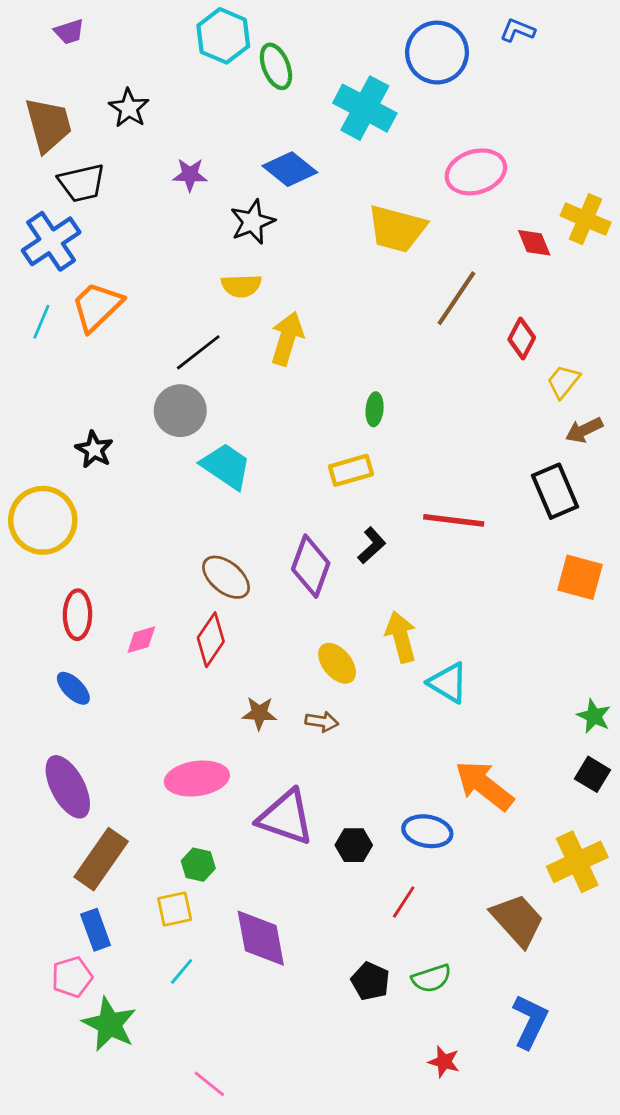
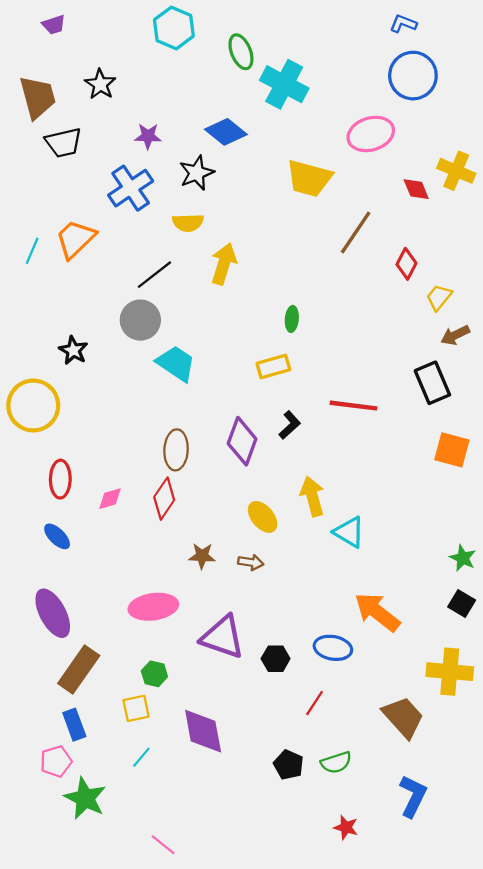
blue circle: (437, 53) -> (413, 76), moved
green ellipse: (276, 66) -> (241, 52), moved
blue cross: (51, 241) -> (131, 188), moved
brown ellipse: (226, 577) -> (176, 450), turned 54
yellow cross: (577, 862) -> (450, 672), turned 30

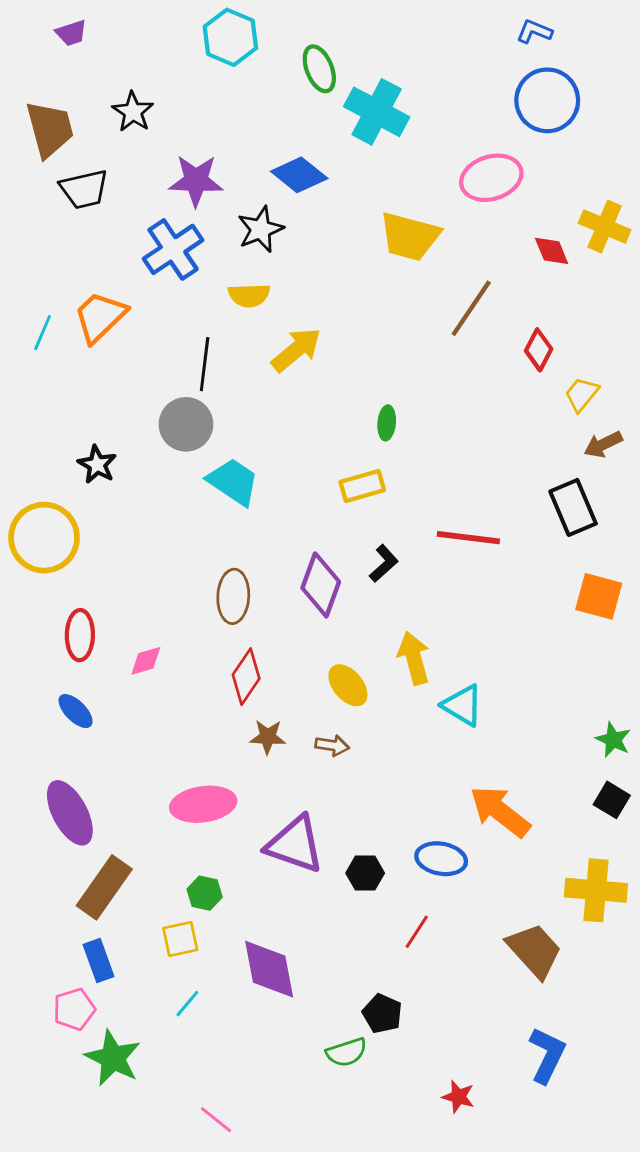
purple star: (148, 136) -> (196, 181), size x1.5
yellow arrow: (224, 264) -> (296, 350), turned 33
black line: (154, 275) -> (205, 364), turned -45
red diamond: (164, 499) -> (246, 677), moved
green semicircle: (336, 763) -> (347, 1052), moved

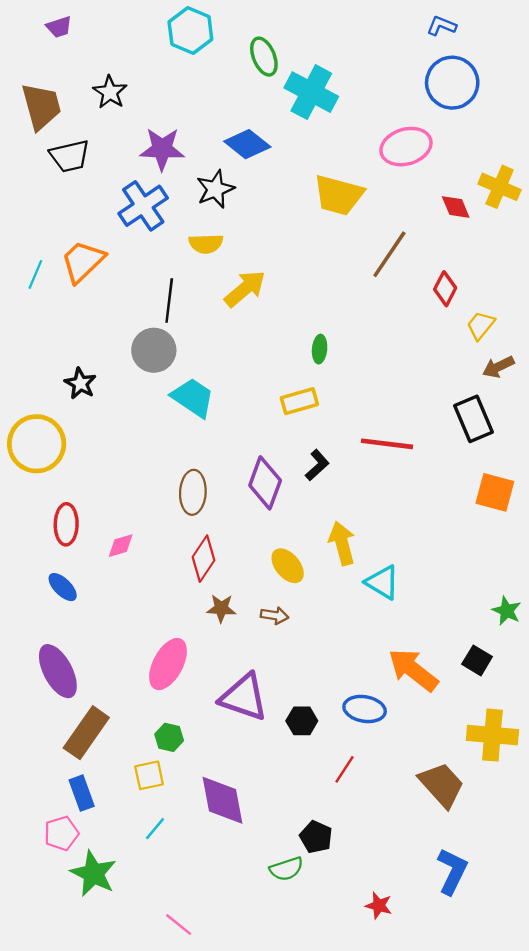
black square: (612, 800) -> (477, 660), moved
pink ellipse: (203, 804) -> (168, 664), turned -54

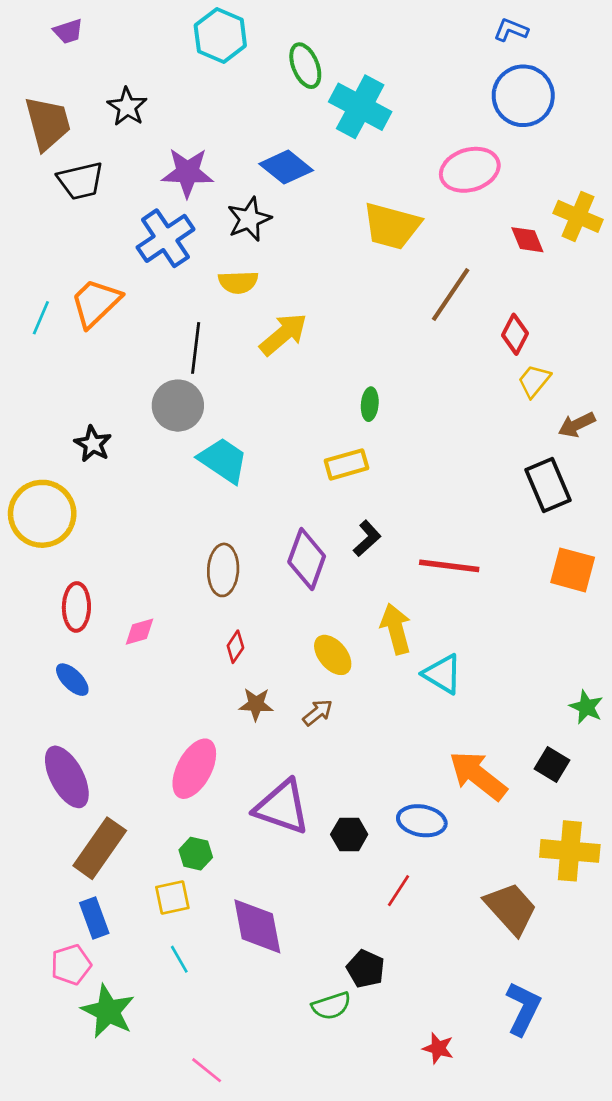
yellow trapezoid: (481, 325) -> (534, 381), moved
red line: (387, 444) -> (449, 566), moved
red diamond: (204, 559) -> (235, 647), size x0.6
brown arrow: (275, 615) -> (318, 713), turned -48
cyan line: (155, 829) -> (179, 959), turned -70

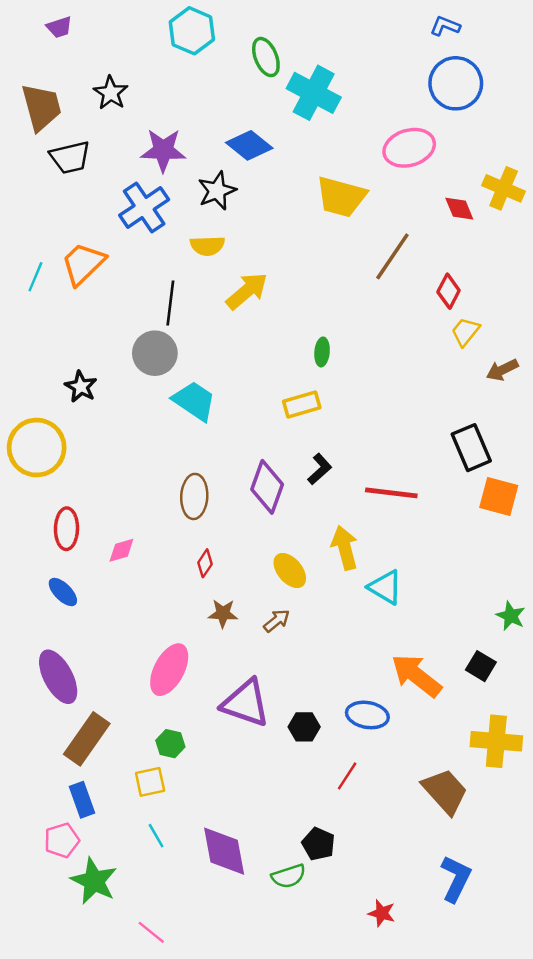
black rectangle: (548, 485) -> (471, 448), moved
purple diamond: (257, 926) -> (224, 851), moved
pink line: (207, 1070) -> (151, 932), moved

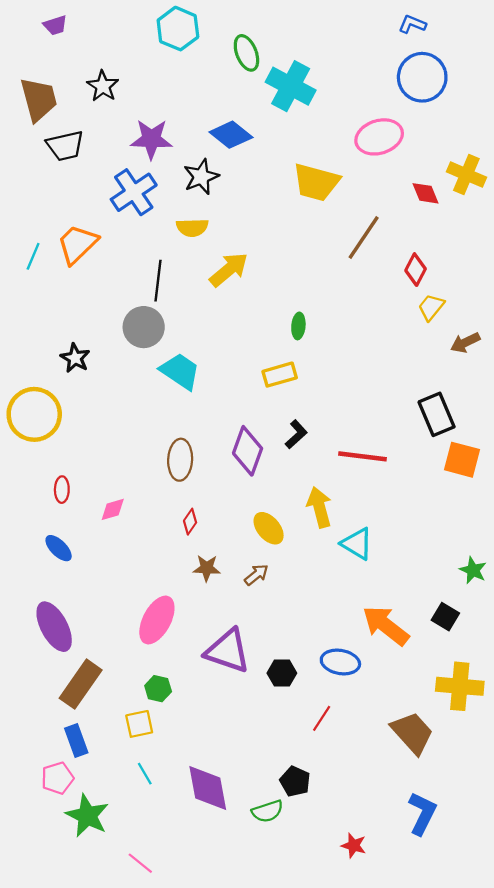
red ellipse: (66, 529) -> (62, 490), size x0.7

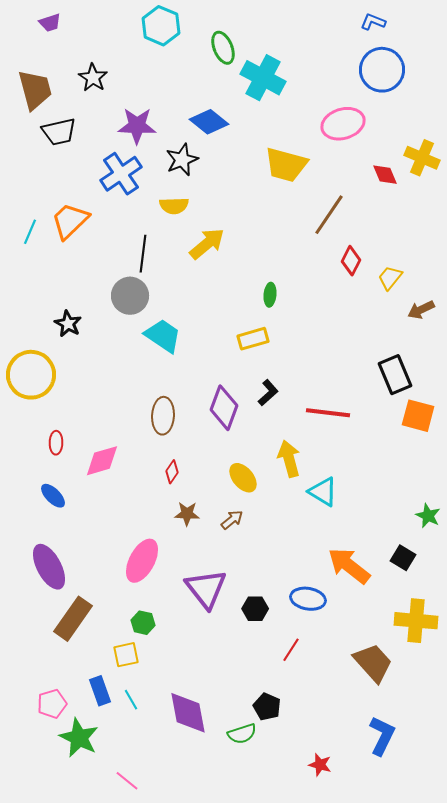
red diamond: (416, 270) -> (351, 261), moved
pink diamond: (113, 509) -> (102, 461), size x1.5
purple triangle: (228, 651) -> (206, 589), turned 33
blue rectangle: (76, 740) -> (100, 691), moved

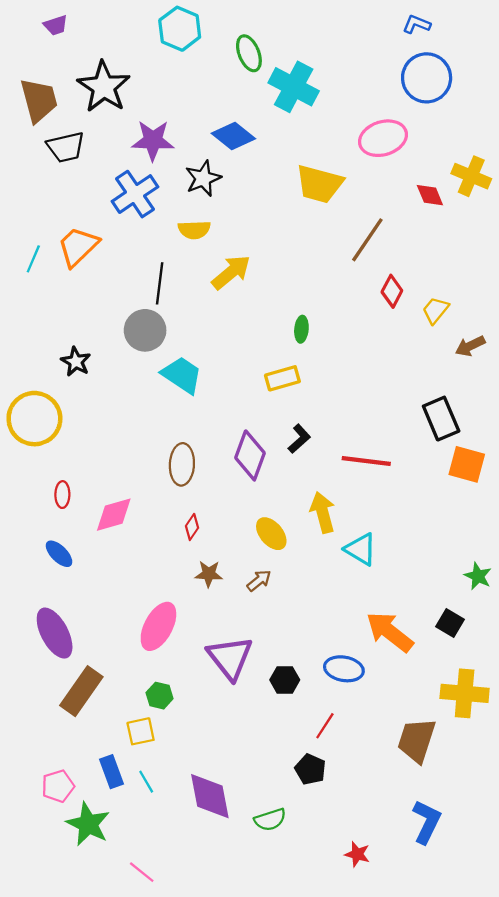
black star: (93, 78) -> (104, 87), size x1.6
brown trapezoid: (373, 663) -> (417, 740), turned -120
black pentagon: (267, 707) -> (310, 769), moved

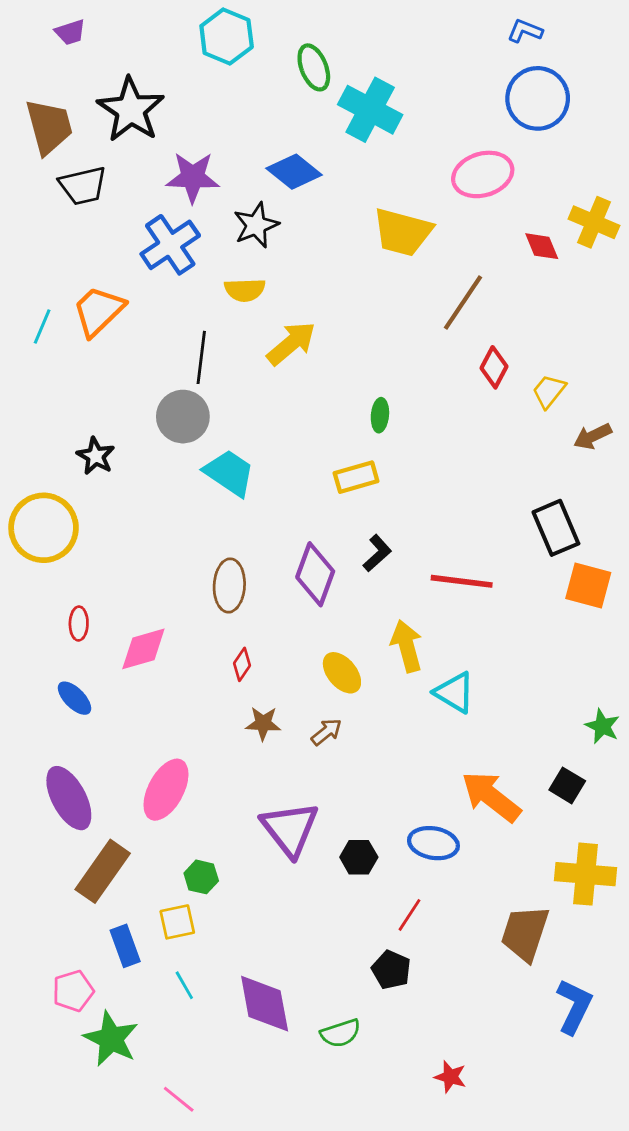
pink ellipse: (158, 626) -> (166, 790), moved
blue rectangle: (112, 772) -> (125, 946), moved
blue L-shape: (427, 822) -> (574, 1006), moved

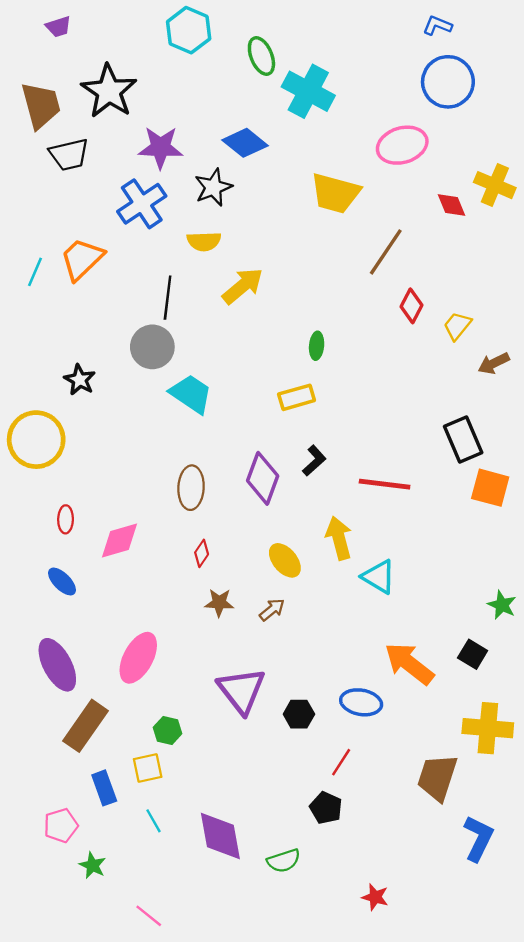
green star: (111, 1039) -> (93, 865), size x0.6

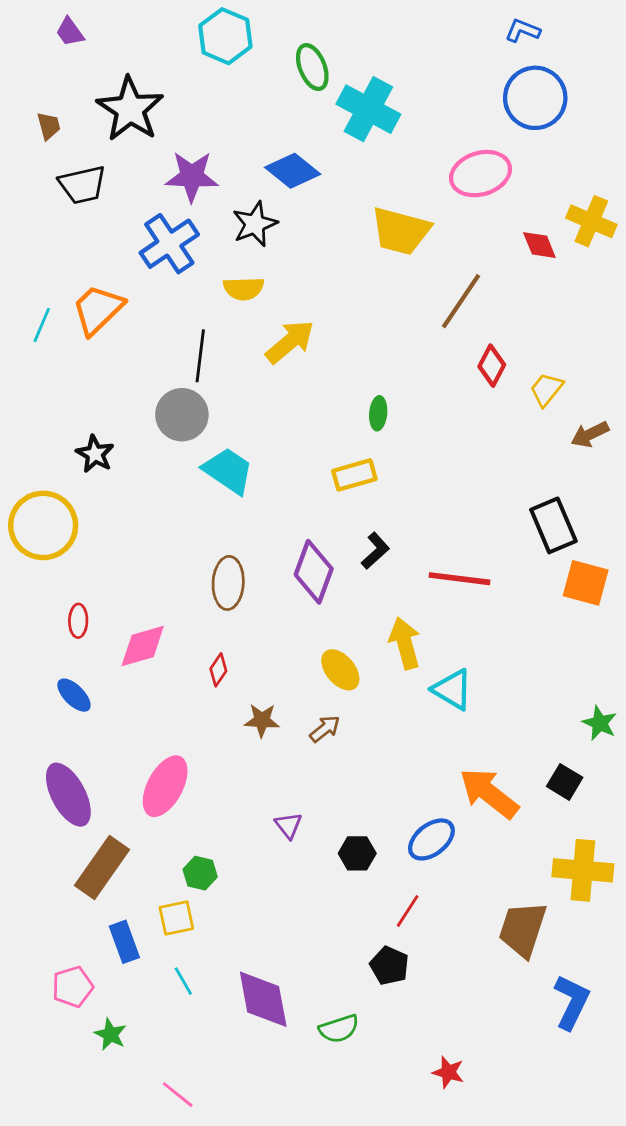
purple trapezoid: (58, 27) -> (70, 32), turned 72
brown trapezoid: (41, 105) -> (49, 126), size x0.5
red diamond: (202, 553) -> (218, 670), moved
purple triangle: (241, 691) -> (288, 825), size x0.5
blue ellipse: (361, 702) -> (431, 839), turned -48

